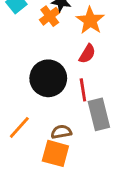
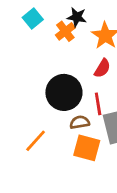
brown semicircle: (61, 132) -> (80, 122), moved
orange square: (55, 153) -> (87, 148), moved

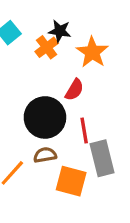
red semicircle: (102, 68) -> (74, 90), moved
brown semicircle: (80, 122) -> (45, 155), moved

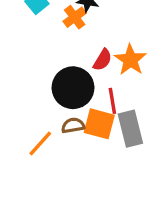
orange star: (92, 52) -> (130, 60), moved
orange square: (71, 181) -> (99, 124), moved

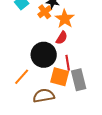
orange star: (130, 60) -> (65, 19), moved
brown semicircle: (73, 125) -> (44, 96), moved, size x1.5
orange line: (40, 143) -> (22, 77), moved

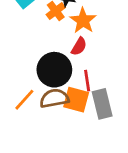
brown semicircle: (44, 96) -> (54, 98), moved

